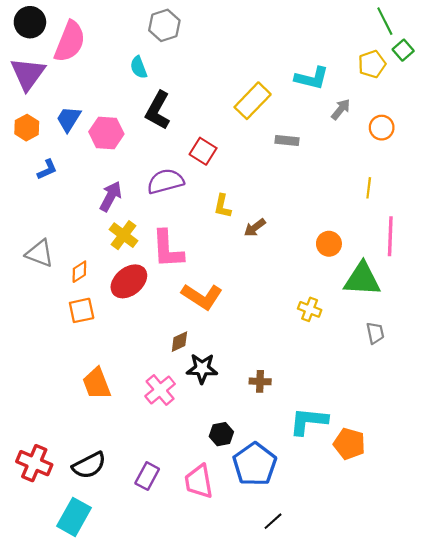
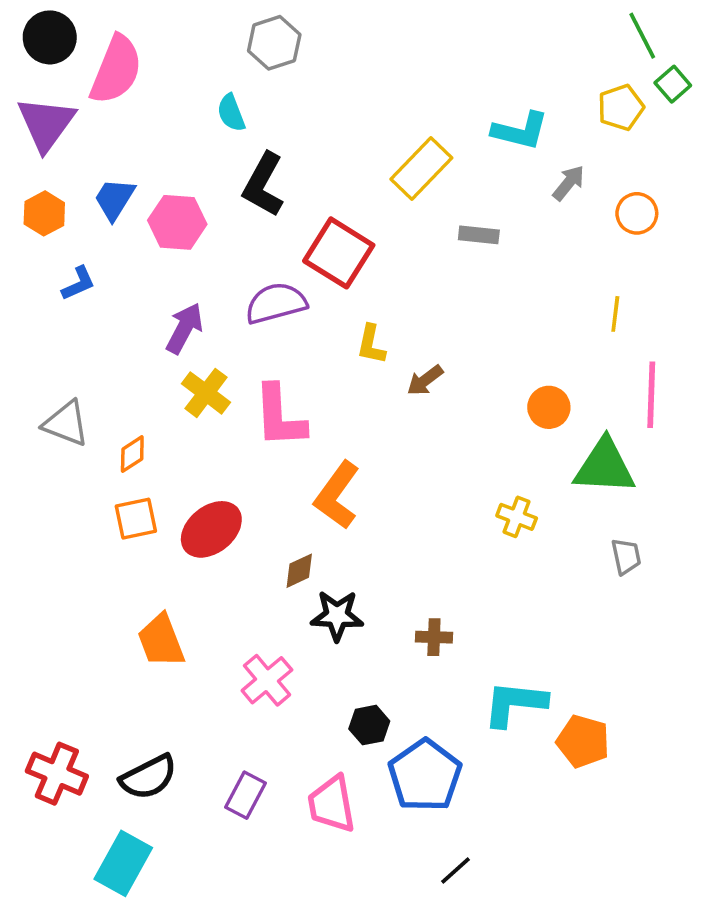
red square: (203, 151) -> (339, 253), size x1.5
red ellipse: (129, 281) -> (211, 529), moved
orange L-shape: (202, 296) -> (337, 495), turned 93
pink cross: (160, 390) -> (267, 680), moved

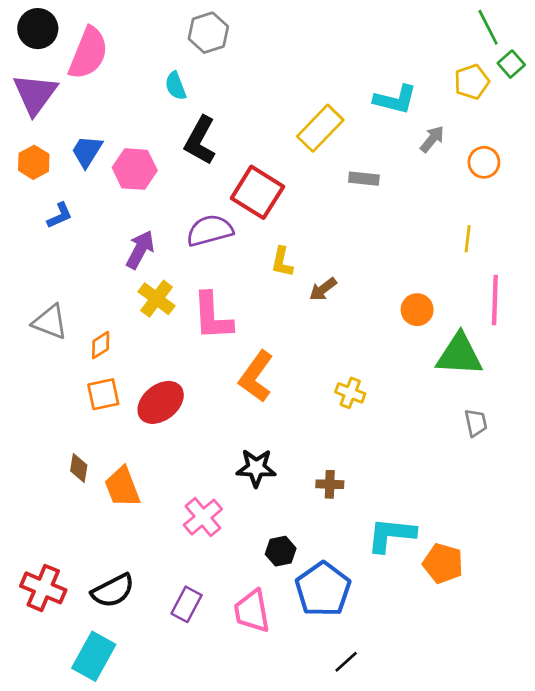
yellow cross: (517, 517) -> (350, 393), moved
brown diamond: (299, 571) -> (79, 468), moved, turned -56

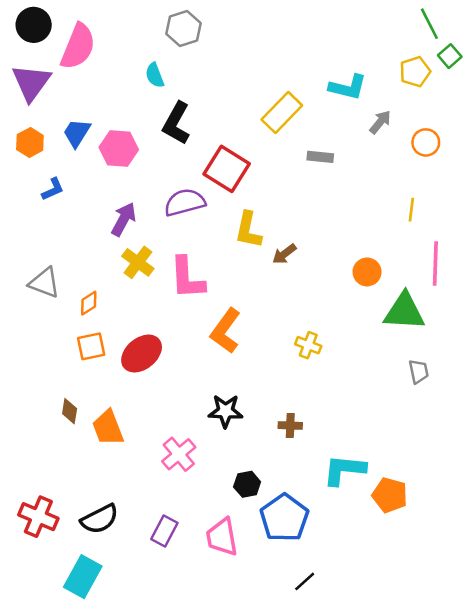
yellow L-shape: (282, 262) -> (248, 230), size x1.4

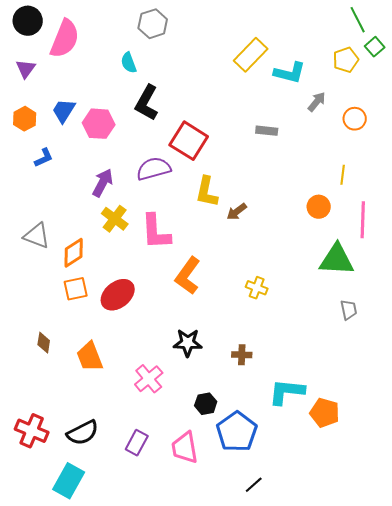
purple triangle: (31, 82) -> (26, 69), size x0.6
yellow rectangle: (282, 112) -> (251, 55), moved
orange circle: (367, 272) -> (319, 207), moved
orange diamond: (89, 303) -> (74, 253), size x1.4
brown diamond: (70, 411) -> (44, 343), moved

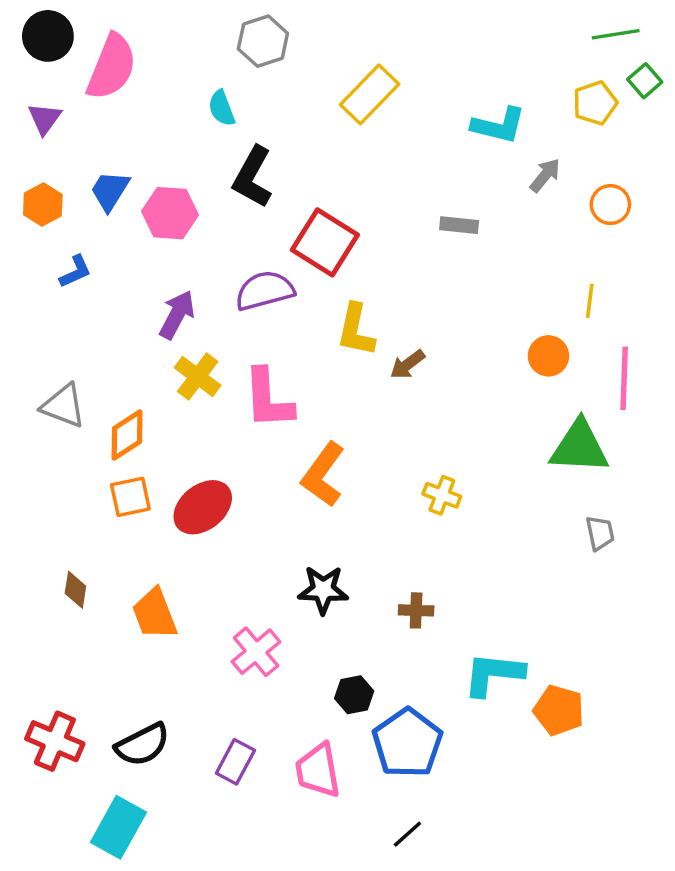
green line: (358, 20) -> (616, 34), turned -72
yellow rectangle: (251, 55) -> (370, 94), moved
black line: (254, 485) -> (407, 834), moved

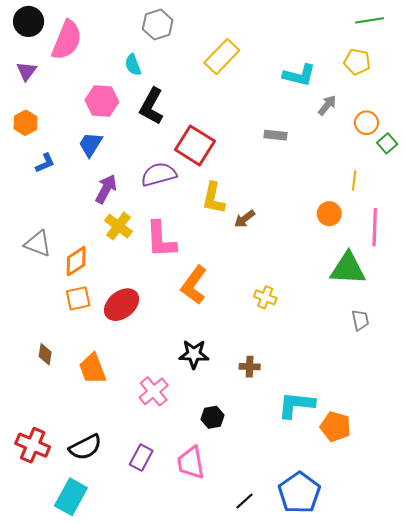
green square: (645, 81) -> (387, 143), moved
yellow pentagon: (595, 103) -> (357, 62), turned 30
blue trapezoid: (110, 191) -> (91, 144), moved
pink hexagon: (170, 213) -> (102, 101), moved
blue pentagon: (407, 743) -> (299, 493), moved

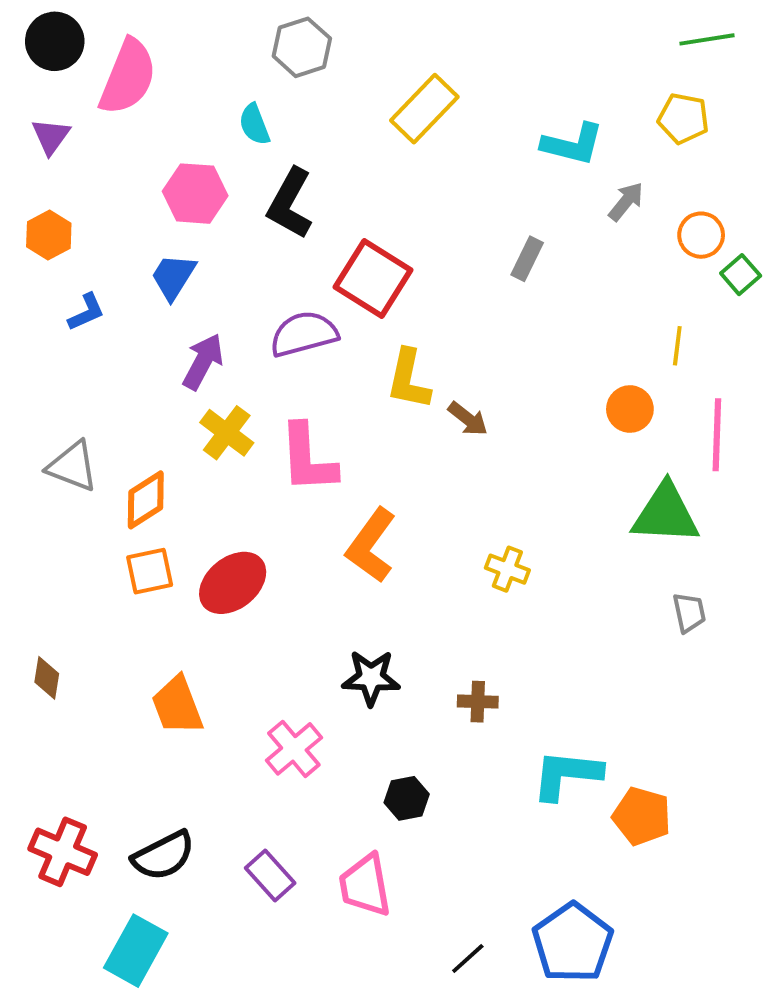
gray rectangle: (276, 135) -> (527, 259), turned -70
brown arrow: (245, 219) -> (468, 419), turned -105
brown diamond: (45, 354) -> (47, 678), moved
purple rectangle: (141, 458) -> (270, 875), turned -70

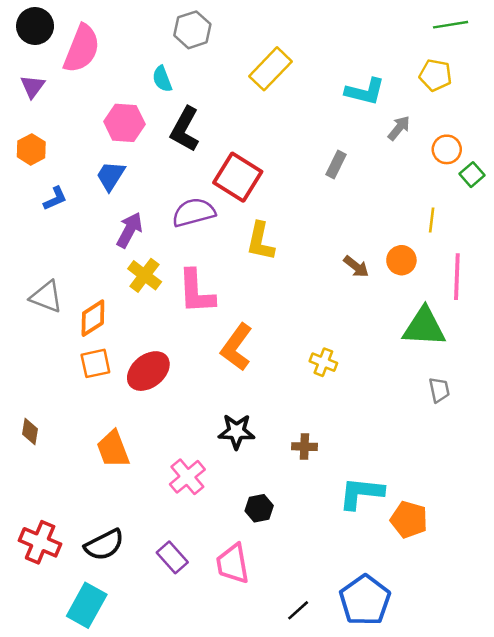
brown arrow: (468, 419) -> (356, 267), moved

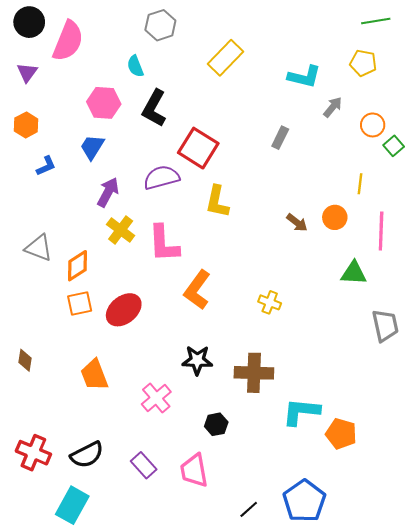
green triangle: (424, 327) -> (354, 273), size x0.7
gray trapezoid: (439, 390) -> (385, 326), moved, size x1.5
brown cross: (304, 447) -> (254, 373), size x1.8

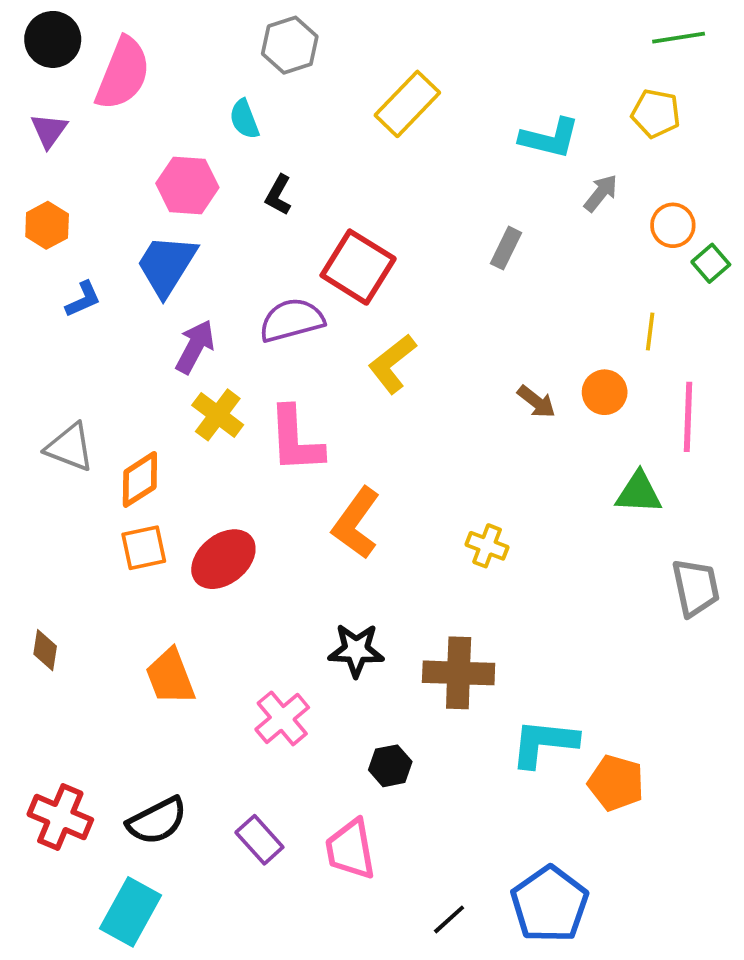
black L-shape: (154, 108) -> (278, 195), size x0.6
blue trapezoid: (92, 147) -> (167, 265), size x1.4
yellow L-shape: (217, 202) -> (392, 364), turned 40

